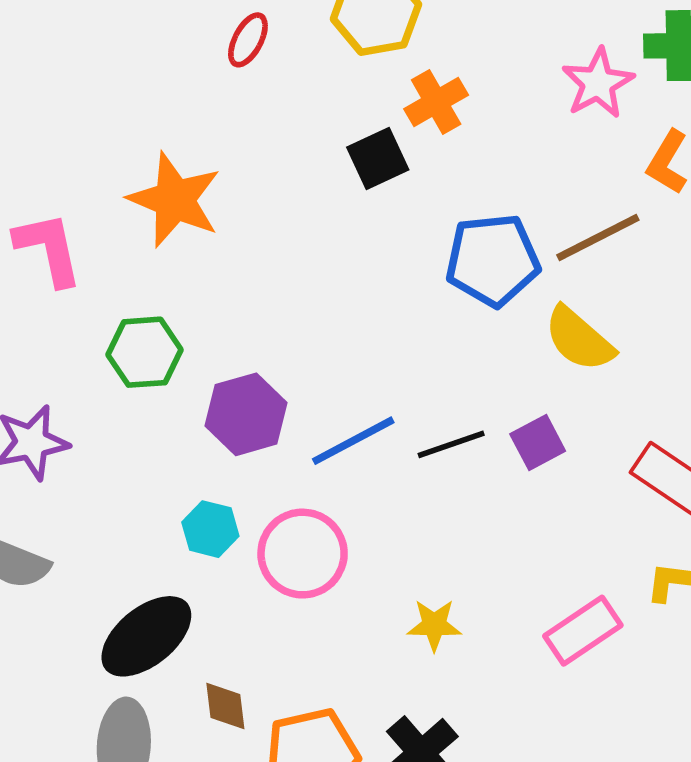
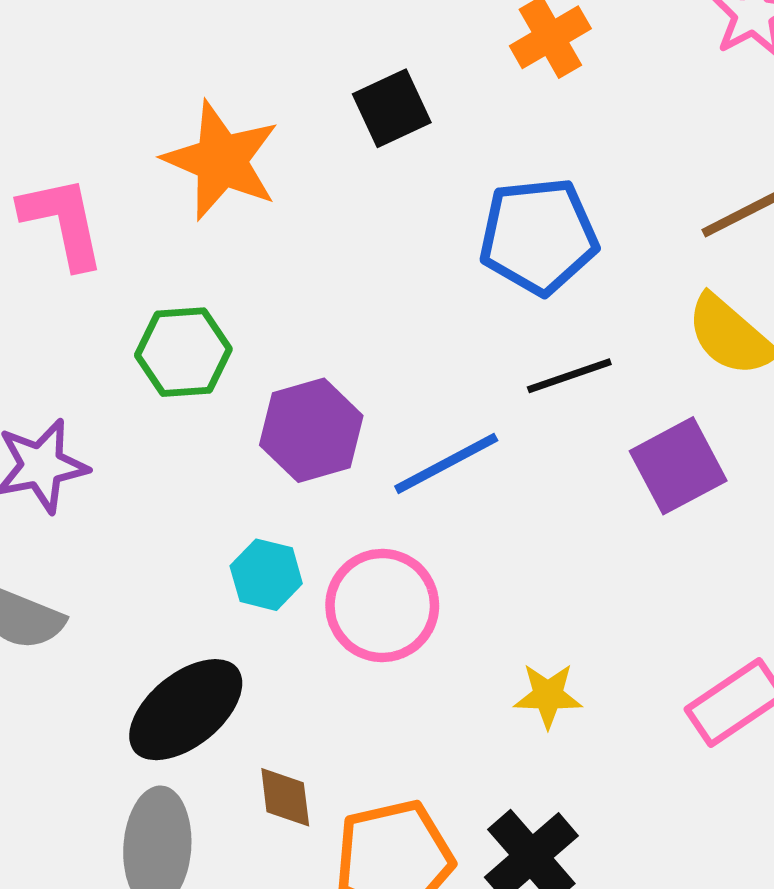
black square: (378, 158) -> (392, 108), moved
blue pentagon: (493, 260) -> (538, 236), moved
purple square: (538, 443) -> (678, 466), size x1.4
black line: (451, 444) -> (569, 376), moved

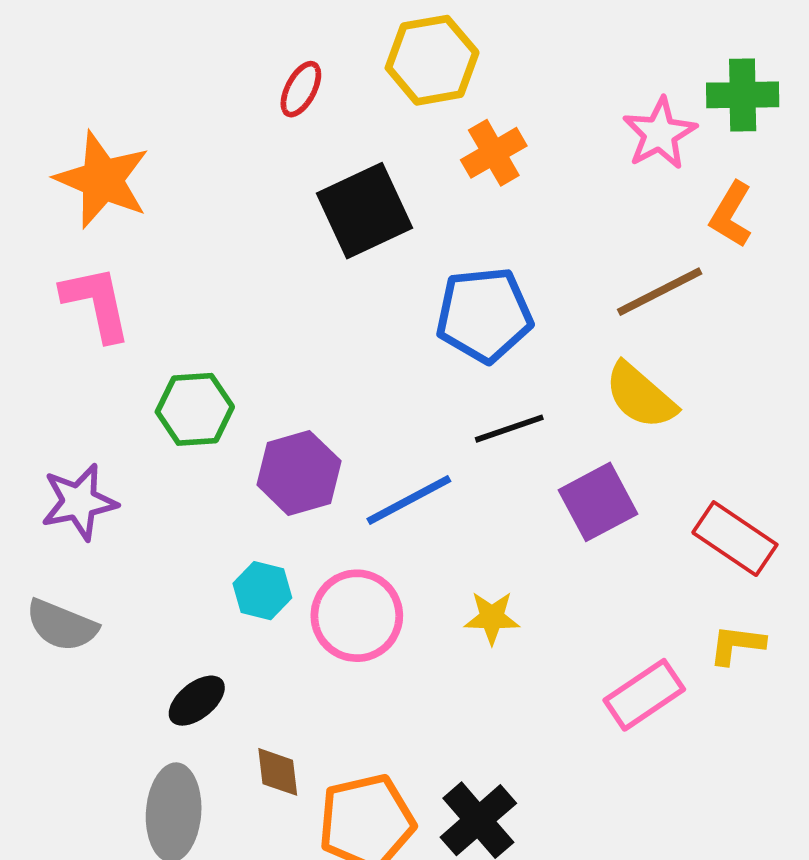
black square: (392, 108) -> (365, 211), size x1.5
orange star: (221, 160) -> (102, 180), moved
yellow star: (548, 695) -> (492, 618), moved
black ellipse: (186, 710) -> (197, 701), size x0.6

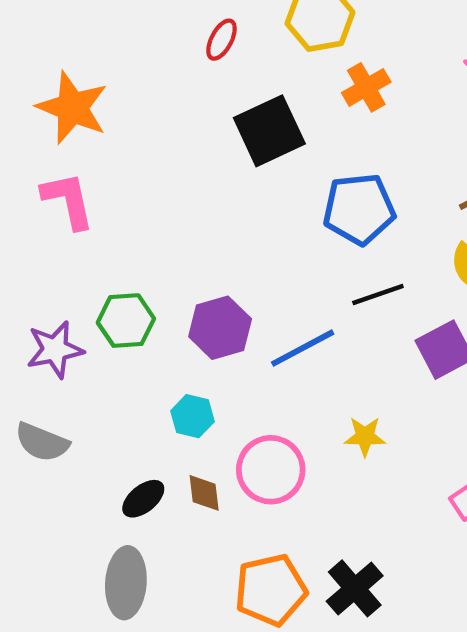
green hexagon: (195, 409) -> (126, 321), moved
pink circle: (357, 616) -> (271, 470), moved
brown diamond: (278, 772) -> (204, 493), moved

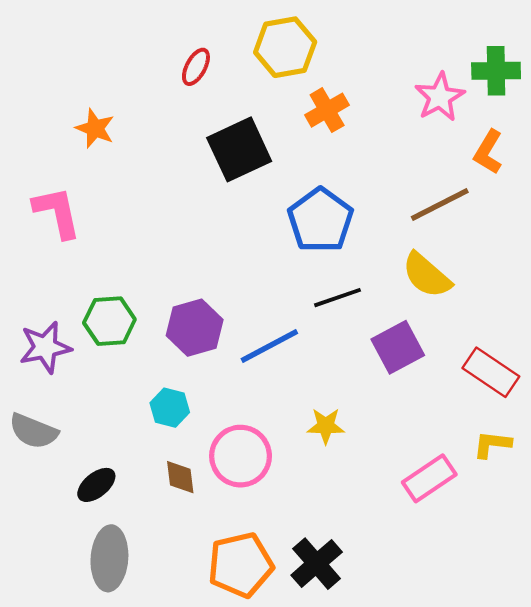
orange star: (72, 108) -> (95, 128), moved, size x0.6
blue pentagon: (359, 209) -> (320, 220), turned -30
black ellipse: (143, 499) -> (96, 485), moved

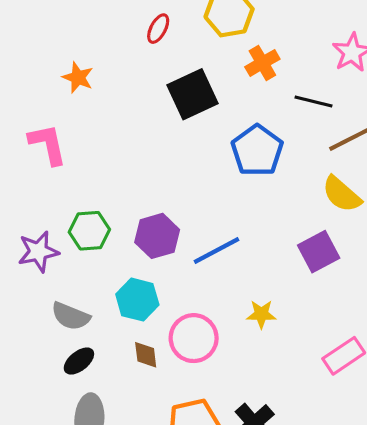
black line: (338, 298) -> (313, 102), moved, turned 33
cyan hexagon: (170, 408) -> (137, 300), size x1.4
gray semicircle: (33, 431) -> (71, 316), moved

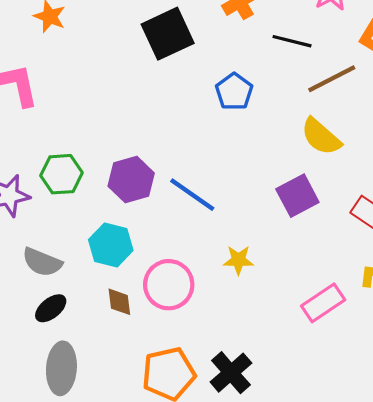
blue pentagon: (257, 150) -> (234, 92), size x0.7
blue line: (217, 251) -> (192, 195), turned 63

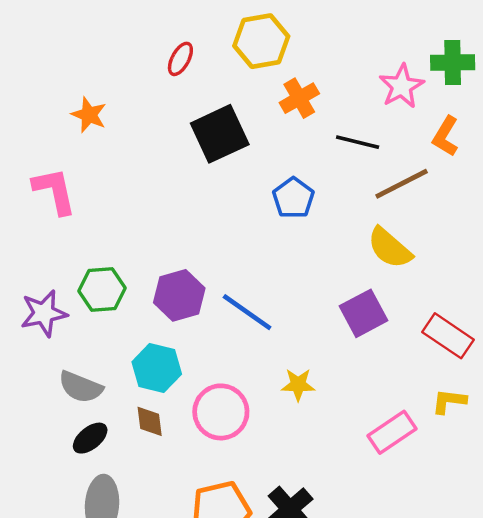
brown diamond: (119, 302) -> (150, 421), moved

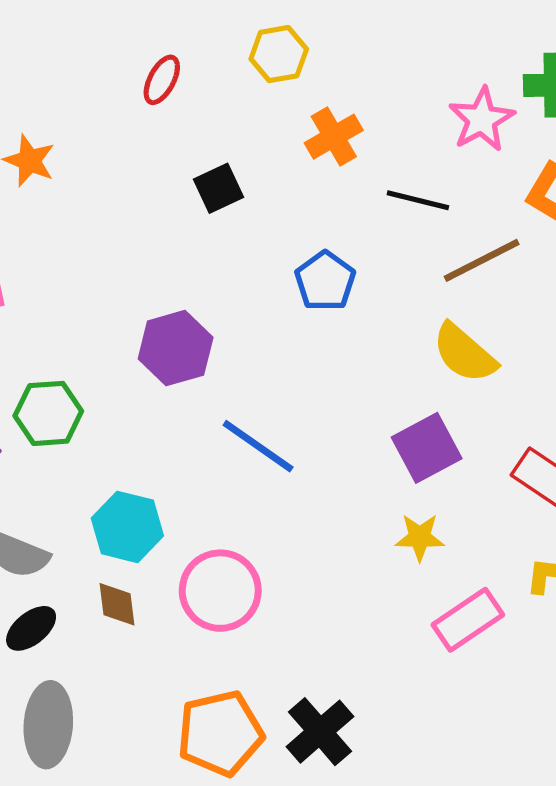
yellow hexagon: (261, 41) -> (279, 54), size x0.7
black square: (220, 134) -> (219, 188), size x0.6
purple hexagon: (179, 295) -> (176, 348), moved
yellow star: (298, 385) -> (420, 537), moved

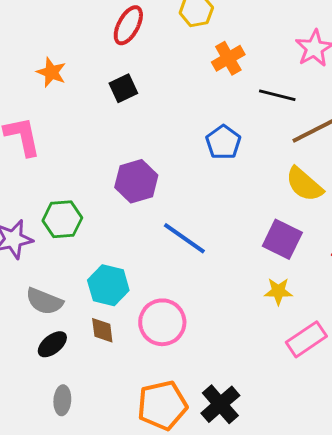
red ellipse: (162, 80) -> (128, 25), size x1.4
black square: (219, 188) -> (123, 88), moved
purple square: (427, 448) -> (282, 239), turned -36
gray ellipse: (48, 725) -> (62, 400), size x0.6

